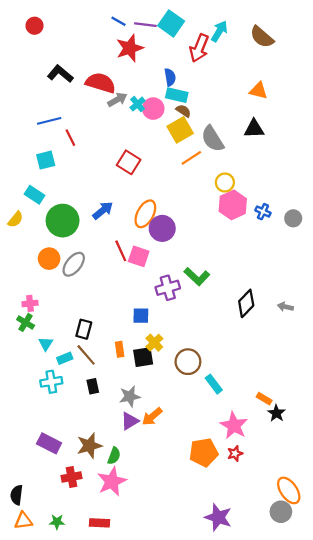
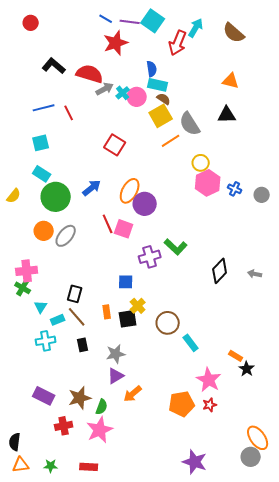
red line: (70, 138) -> (69, 113), moved
cyan rectangle: (35, 195) -> (42, 174), moved
pink cross: (30, 303) -> (27, 271), size x1.5
orange arrow: (152, 417) -> (133, 394), moved

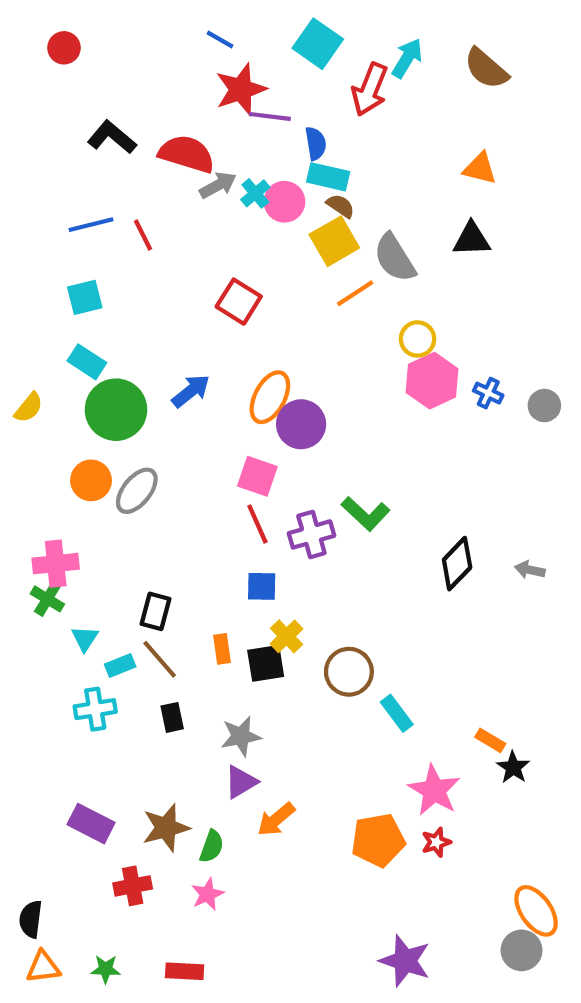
purple line: (130, 22) -> (270, 116), moved
red line: (108, 224) -> (257, 524), moved
pink star: (100, 430) -> (207, 894), size x0.6

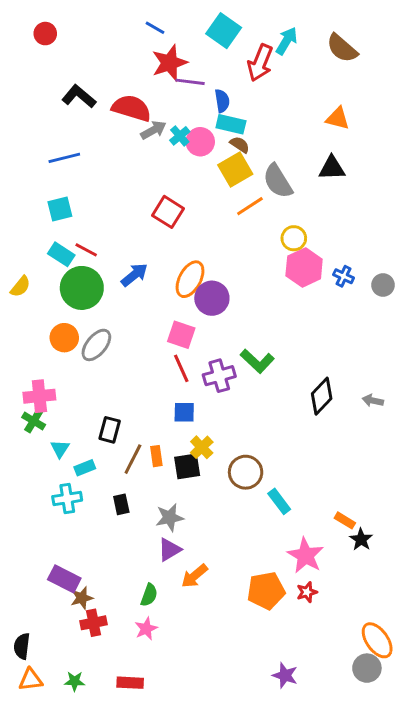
red line: (143, 235) -> (86, 250), moved, turned -35
brown line: (160, 659) -> (133, 459), moved, turned 68
brown star: (166, 828) -> (82, 598), moved, size x0.7
purple star: (405, 961) -> (285, 675), size x0.7

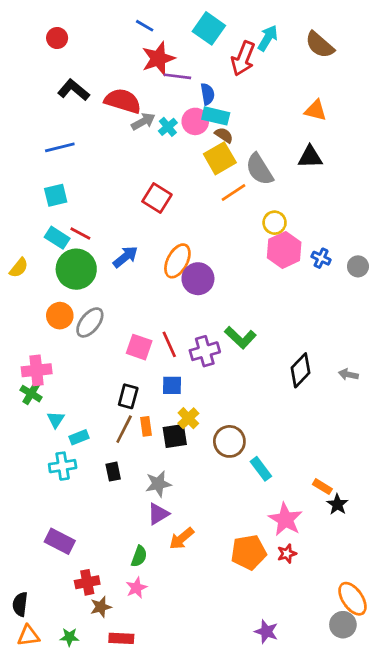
red circle: (45, 34) -> (57, 38), moved
pink circle: (200, 142) -> (195, 121), moved
pink square: (181, 335) -> (139, 347), moved
black rectangle: (110, 430) -> (128, 396), moved
brown star: (82, 598) -> (101, 607), moved

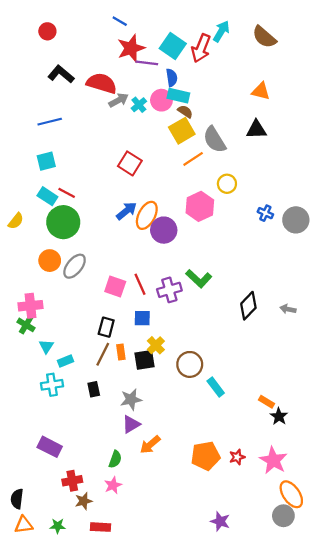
cyan square: (209, 28) -> (173, 46), moved
pink hexagon: (284, 250) -> (200, 206), moved
blue arrow: (125, 257) -> (126, 211), moved
gray circle: (358, 266) -> (296, 220), size x1.5
pink star: (285, 519) -> (273, 460), moved

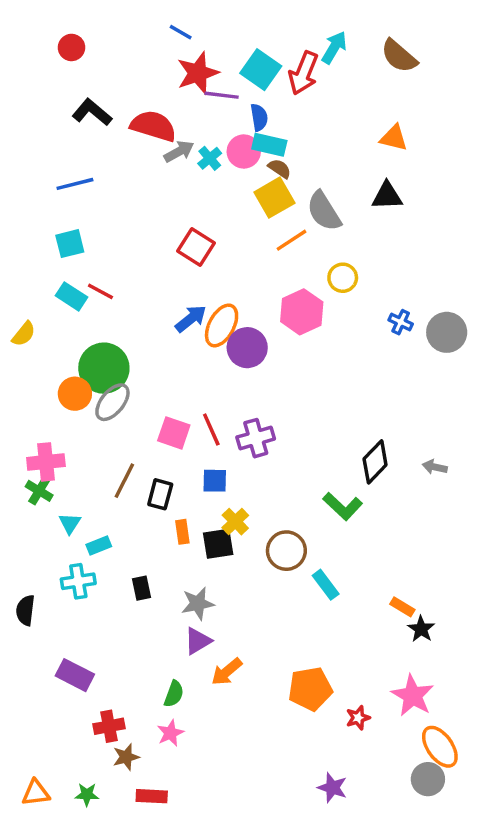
green circle: (63, 222) -> (104, 368), moved
green L-shape: (199, 279) -> (343, 506), moved
brown line: (103, 354) -> (124, 481), moved
red star: (237, 457) -> (358, 718), moved
black semicircle: (17, 499) -> (25, 610), moved

